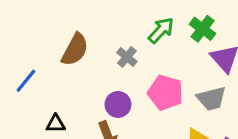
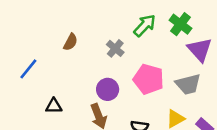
brown semicircle: (75, 50) -> (70, 42), size x0.6

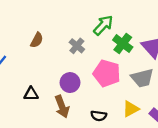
green cross: (180, 24) -> (123, 44), moved
black triangle: (54, 106) -> (31, 94), moved

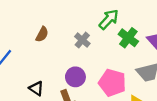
pink pentagon: (107, 73) -> (112, 83), moved
black triangle: (31, 94) -> (36, 88), turned 35

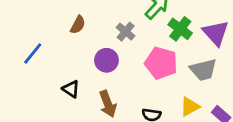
purple circle: (75, 77) -> (106, 60), moved
pink pentagon: (112, 83) -> (161, 63), moved

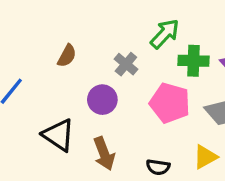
green cross: (180, 29) -> (193, 61), turned -35
black triangle: (71, 89) -> (58, 135), size x1.5

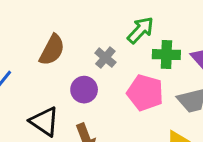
brown semicircle: (67, 56) -> (52, 50), size x1.5

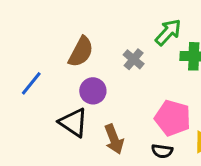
purple circle: (84, 90) -> (93, 91), moved
pink pentagon: (145, 93) -> (173, 118), moved

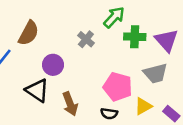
brown semicircle: (81, 52) -> (29, 33), moved

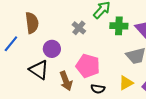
brown semicircle: (29, 33) -> (32, 23), turned -35
pink pentagon: (118, 87) -> (88, 66), moved

